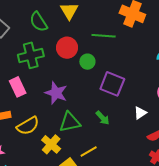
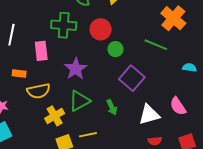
green line: (104, 36) -> (156, 45), moved
white triangle: (140, 113) -> (149, 115), size x1.6
green triangle: (70, 122) -> (79, 101), turned -35

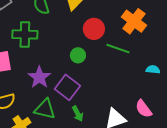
red circle: (101, 29) -> (94, 29), moved
purple square: (132, 78) -> (67, 87), moved
green triangle: (79, 101) -> (45, 109), turned 45

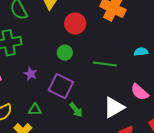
green line: (118, 49) -> (105, 64), moved
purple star: (39, 77) -> (31, 74), moved, size x0.6
green triangle: (45, 109) -> (35, 110), moved, size x0.6

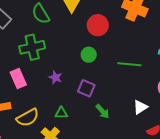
purple square: (61, 86) -> (86, 88), size x0.7
white triangle: (114, 107) -> (140, 107), size x0.7

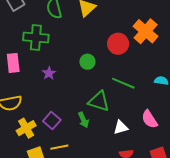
red circle: (98, 25) -> (118, 44), moved
purple square: (86, 88) -> (52, 120), moved
green triangle: (61, 113) -> (99, 101), moved, size x1.6

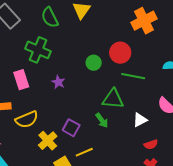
orange cross: (146, 31) -> (144, 21), turned 35
green cross: (36, 37) -> (38, 50), turned 30
red circle: (118, 44) -> (120, 53), moved

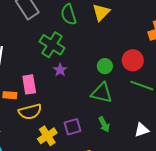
pink rectangle: (21, 80) -> (29, 84), moved
purple star: (58, 82) -> (60, 70), moved
green triangle: (113, 99) -> (102, 93), moved
purple square: (71, 128) -> (73, 127), turned 36

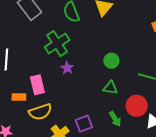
green cross: (52, 45) -> (57, 44), turned 30
red circle: (133, 60) -> (137, 106), moved
green triangle: (102, 93) -> (110, 88), size x0.7

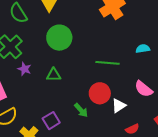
green circle: (111, 61) -> (59, 38), moved, size x1.6
green triangle: (110, 88) -> (54, 75), moved

